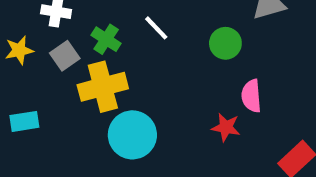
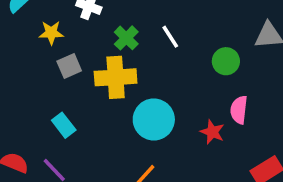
gray square: (65, 56) -> (69, 66), moved
cyan rectangle: (24, 121) -> (64, 125), moved, turned 50
cyan circle: (132, 135) -> (154, 119), moved

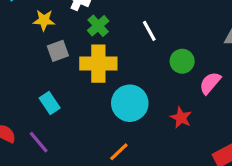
green cross: (126, 38) -> (98, 26), moved
green circle: (226, 61) -> (182, 61), moved
pink semicircle: (239, 110) -> (210, 83), moved, turned 30

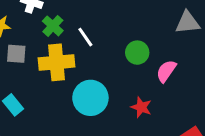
white line: (149, 31) -> (85, 37), moved
gray square: (58, 51) -> (16, 54), turned 30

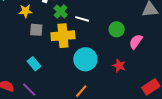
white line: (85, 37) -> (82, 19), turned -40

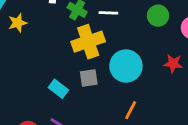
yellow star: (26, 11) -> (18, 23), moved
gray square: (36, 30) -> (89, 78), moved

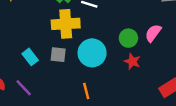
green circle: (158, 16) -> (128, 38), moved
orange line: (131, 110) -> (86, 91), turned -56

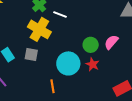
yellow cross: (66, 24) -> (39, 29), turned 30
cyan circle: (92, 53) -> (68, 63), moved

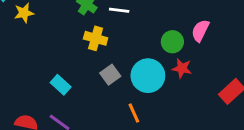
yellow cross: (39, 29) -> (96, 38), size x0.7
gray square: (31, 54) -> (110, 75), moved, turned -32

